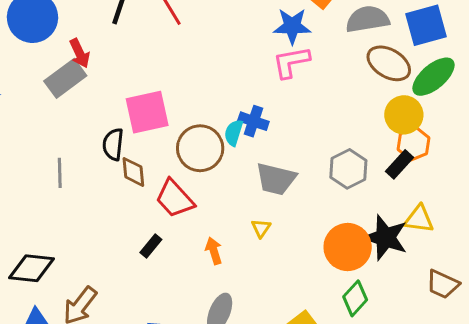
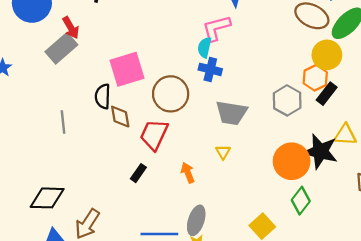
pink L-shape: (291, 62) -> (216, 28), moved
cyan semicircle: (234, 133) -> (204, 47), moved
orange hexagon: (414, 144) -> (315, 78), moved
red trapezoid: (175, 199) -> (154, 135), turned 72

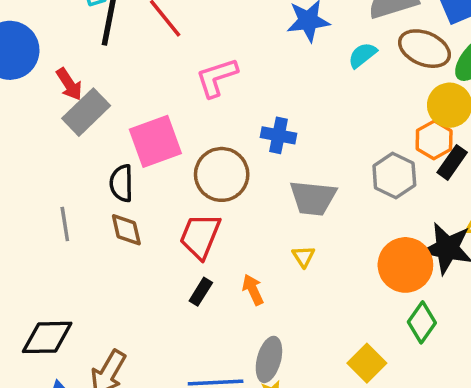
pink L-shape: (216, 28) -> (217, 77), moved
cyan semicircle: (204, 47) -> (362, 55), moved, turned 42
gray rectangle: (61, 48) -> (86, 112), moved
brown diamond: (120, 117) -> (126, 230), moved
black rectangle: (138, 173) -> (201, 292), moved

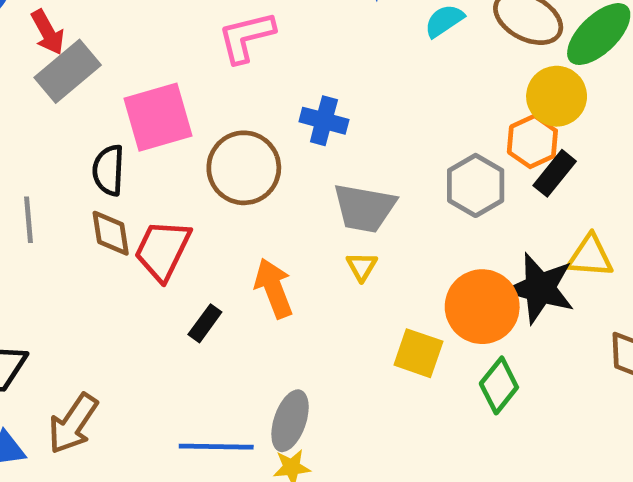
red trapezoid: (200, 236) -> (163, 250), moved
yellow triangle: (303, 256) -> (362, 266), moved
orange arrow: (253, 290) -> (274, 288), moved, size x1.4
yellow square: (367, 363) -> (418, 353), moved, turned -30

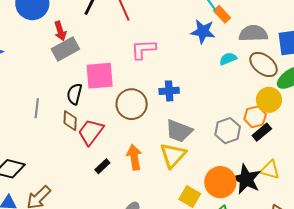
blue cross: (324, 121) -> (169, 91), turned -30
yellow triangle: (362, 266) -> (173, 155), size x2.0

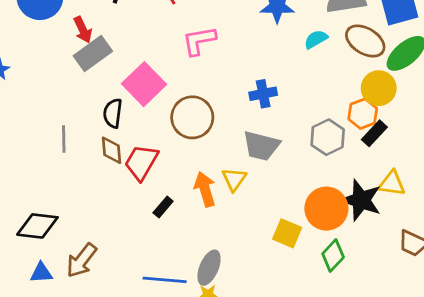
pink square: (100, 76) -> (144, 84), turned -32
blue cross: (169, 91) -> (263, 94), moved
yellow triangle: (173, 155) -> (234, 179), moved, size x0.7

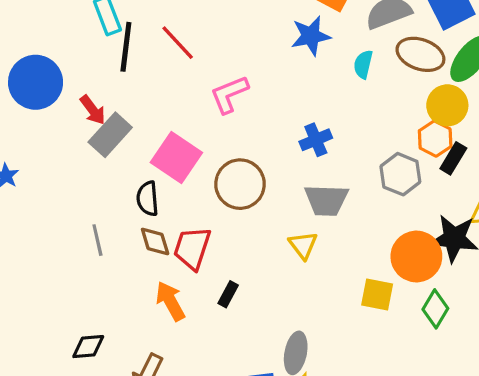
cyan semicircle: (316, 39) -> (363, 64), turned -35
orange arrow: (205, 189) -> (170, 301), moved
black diamond: (37, 226) -> (88, 347), size x0.7

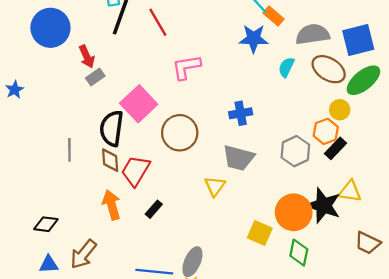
yellow circle: (447, 105) -> (340, 110), size x0.7
gray rectangle: (110, 135) -> (95, 77), size x0.6
black semicircle: (148, 199) -> (112, 128), size x1.4
green diamond: (435, 309) -> (299, 253), turned -32

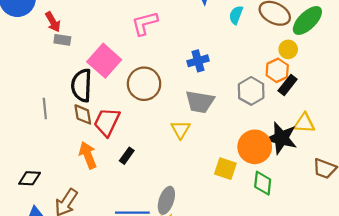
gray rectangle: (95, 77) -> (62, 40), turned 49

